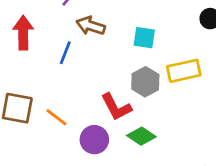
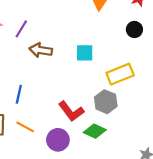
blue line: (65, 53) -> (19, 94), moved
gray hexagon: (145, 82) -> (106, 102), moved

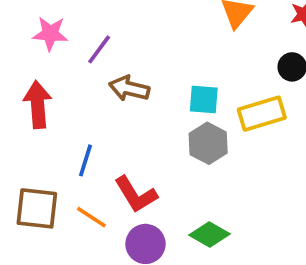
yellow rectangle: (120, 74) -> (262, 114), moved
gray hexagon: (106, 102) -> (208, 143), moved
red L-shape: (71, 111) -> (136, 194), moved

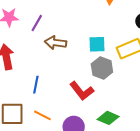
red L-shape: (136, 194) -> (82, 91), moved

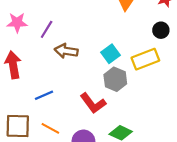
cyan square: (97, 44) -> (111, 54), turned -36
blue line: (36, 85) -> (44, 95), turned 54

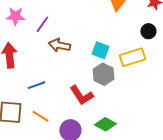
cyan square: (111, 54) -> (100, 50), turned -36

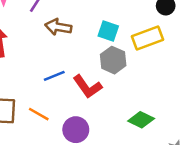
blue line: (36, 85) -> (54, 76), moved
green diamond: (105, 124) -> (141, 120), moved

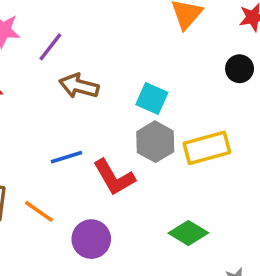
yellow rectangle: (148, 38) -> (207, 148), moved

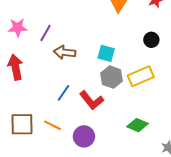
black circle: (240, 69) -> (151, 40), moved
blue line: (67, 157) -> (64, 93), turned -30

